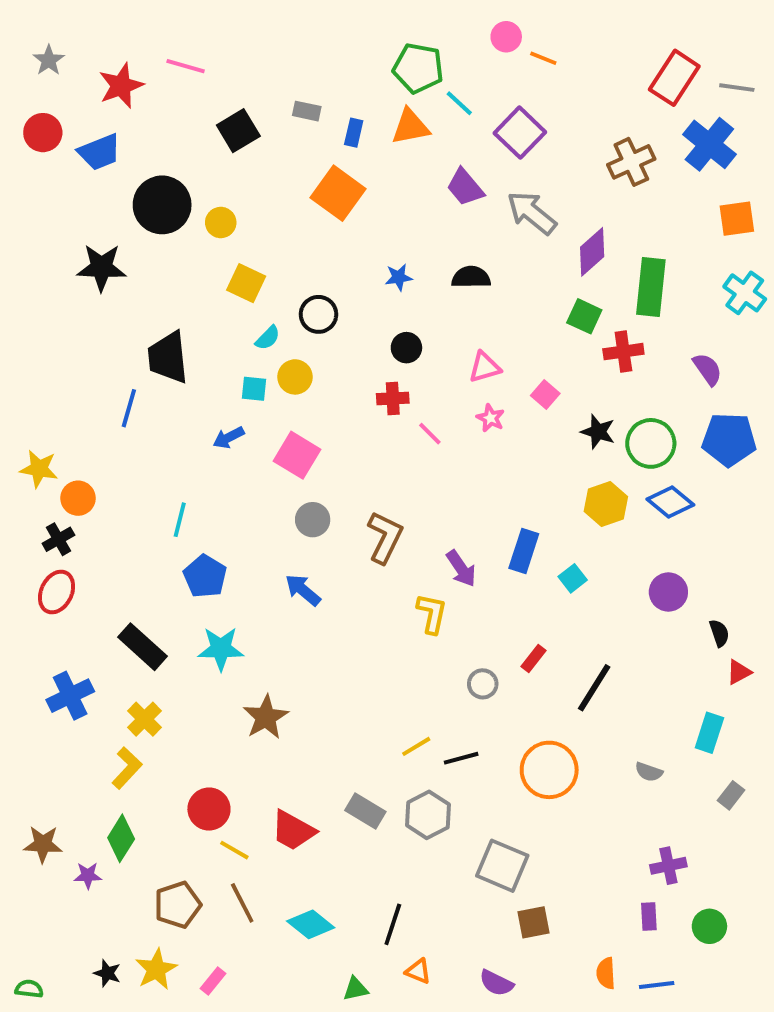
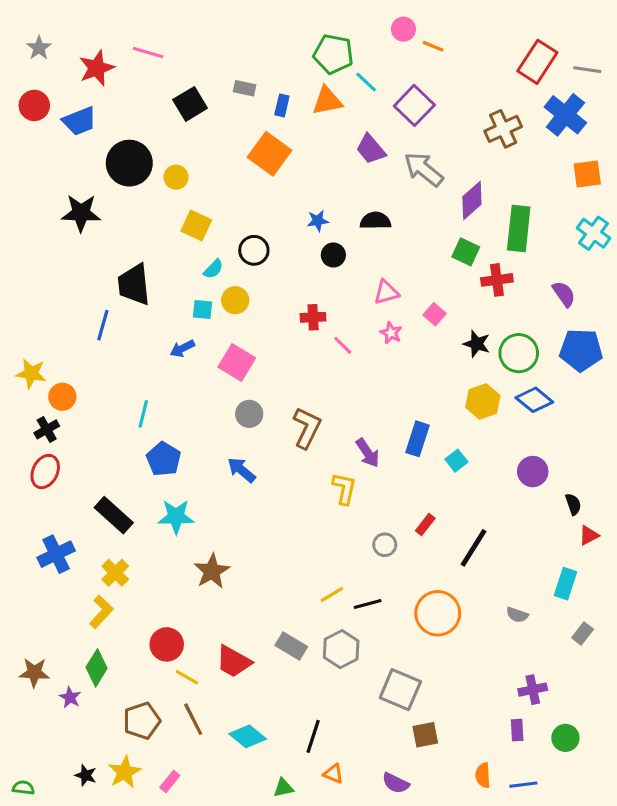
black circle: (406, 348) -> (333, 255), moved
purple star: (88, 875) -> (70, 697), turned 30

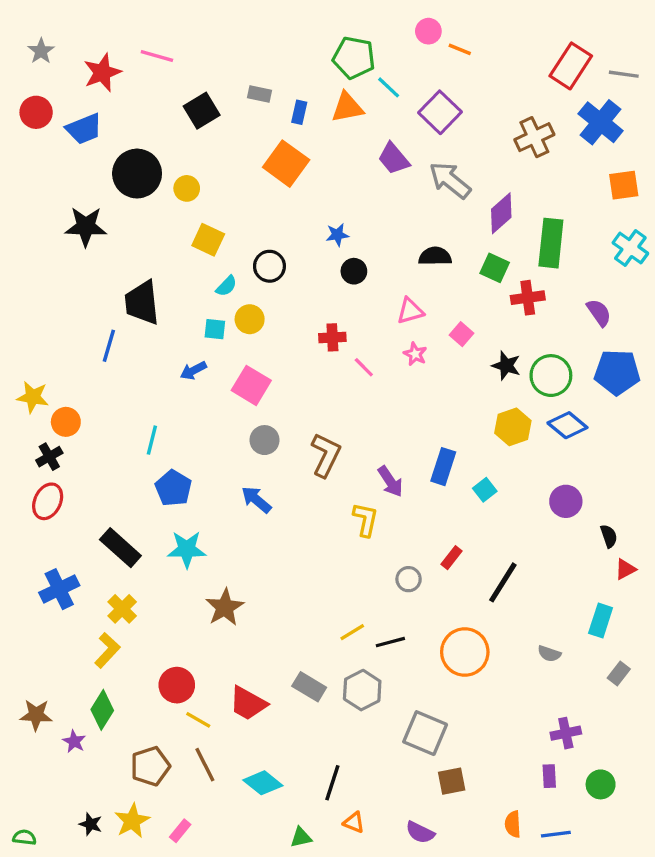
black semicircle: (375, 221) -> (435, 256), moved

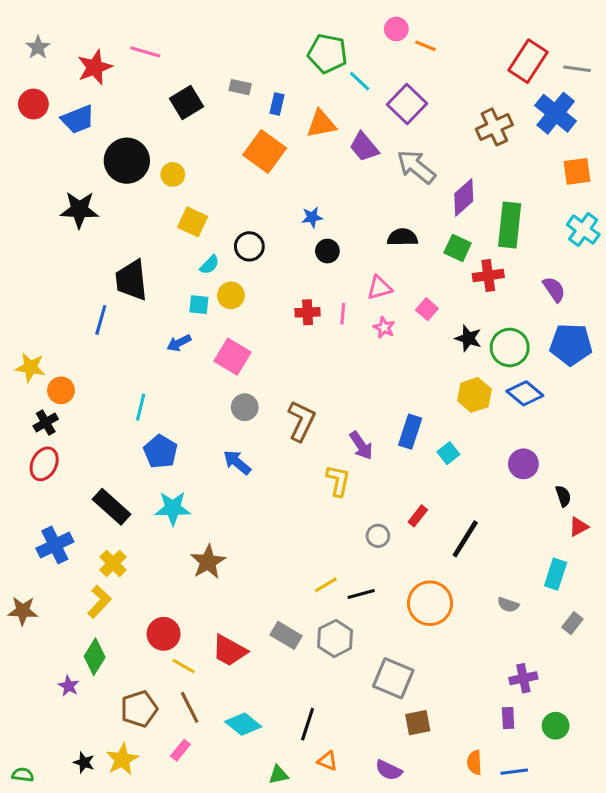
orange triangle: (347, 107) -> (321, 124), moved
pink line: (364, 367) -> (343, 314), moved, turned 50
brown star: (36, 715) -> (23, 611), moved
pink rectangle: (180, 831) -> (180, 750), moved

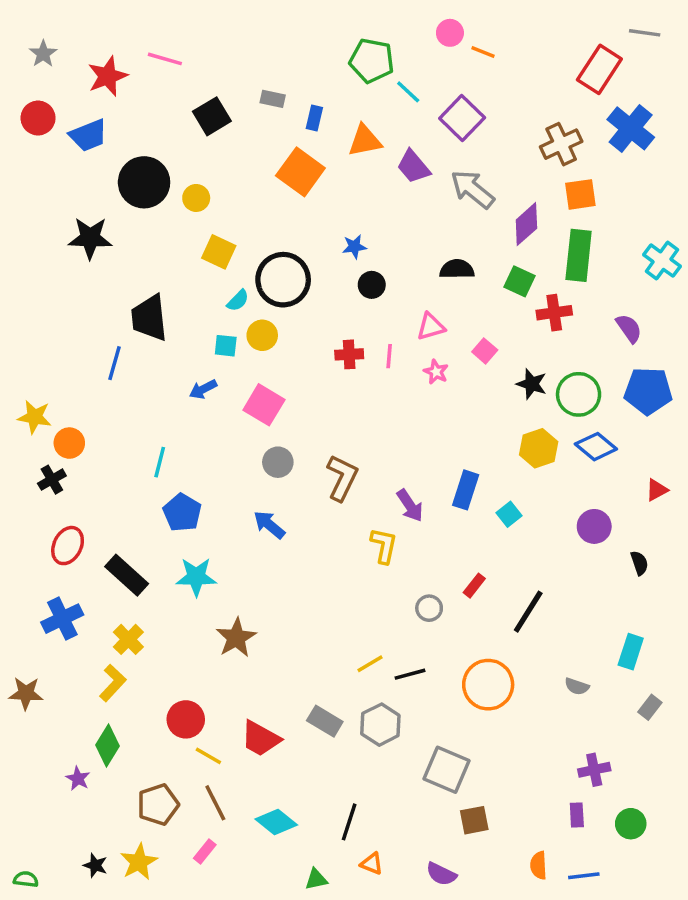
gray line: (577, 69) -> (645, 33), moved
orange square: (577, 171) -> (580, 194), moved
black circle: (249, 246) -> (283, 280), size x1.6
red ellipse: (44, 464) -> (68, 546), moved
red triangle: (579, 527) -> (657, 490), moved

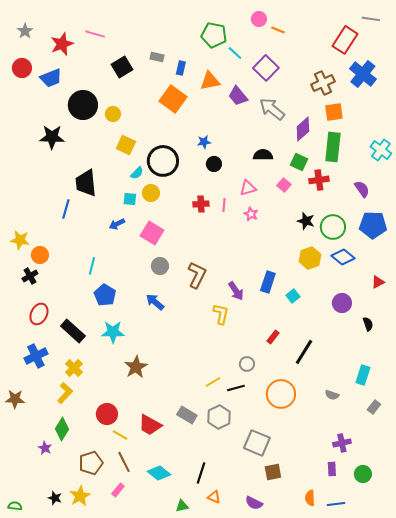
pink square: (485, 351) -> (284, 185), moved
gray circle: (429, 608) -> (247, 364), moved

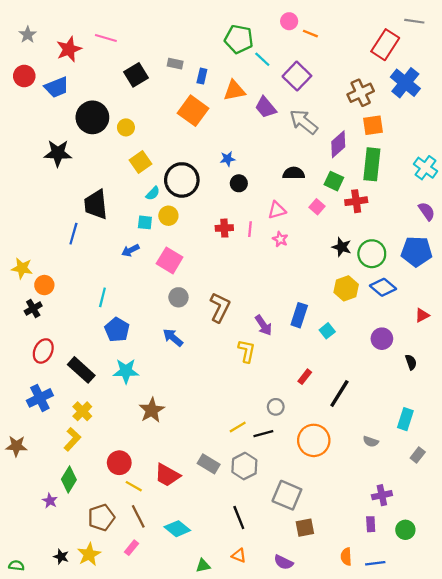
yellow square: (126, 145) -> (140, 162), turned 30
purple semicircle: (362, 189) -> (427, 211), moved
black line: (201, 473) -> (239, 517), moved, turned -40

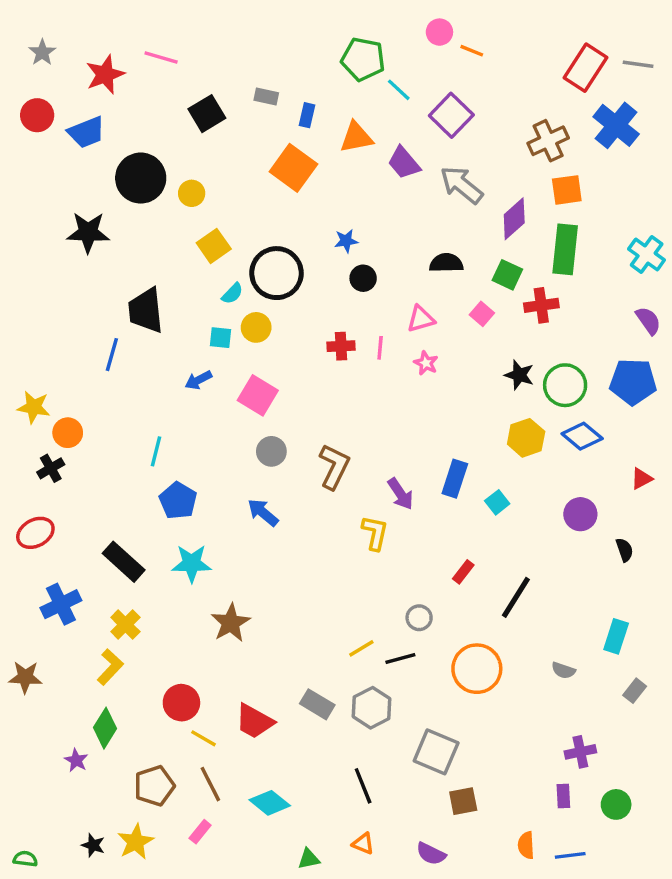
gray line: (414, 21) -> (638, 64), moved
red ellipse: (43, 351) -> (35, 533), moved, turned 35

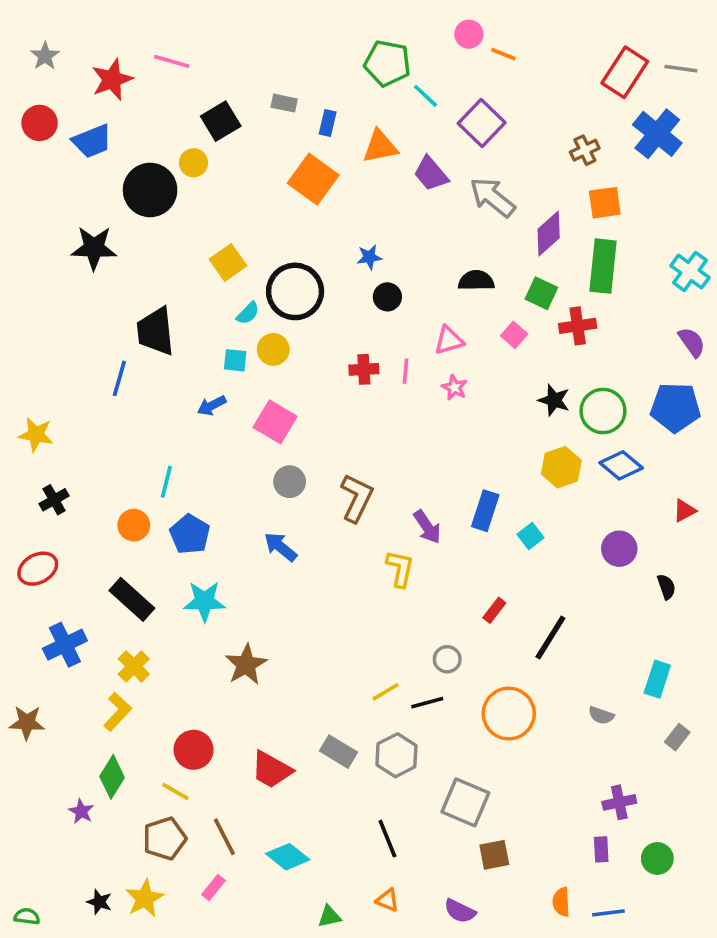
brown cross: (548, 141) -> (585, 150), size x0.7
yellow circle: (192, 193) -> (194, 163), moved
orange circle: (68, 433) -> (134, 525), moved
yellow line: (203, 738) -> (175, 791), moved

